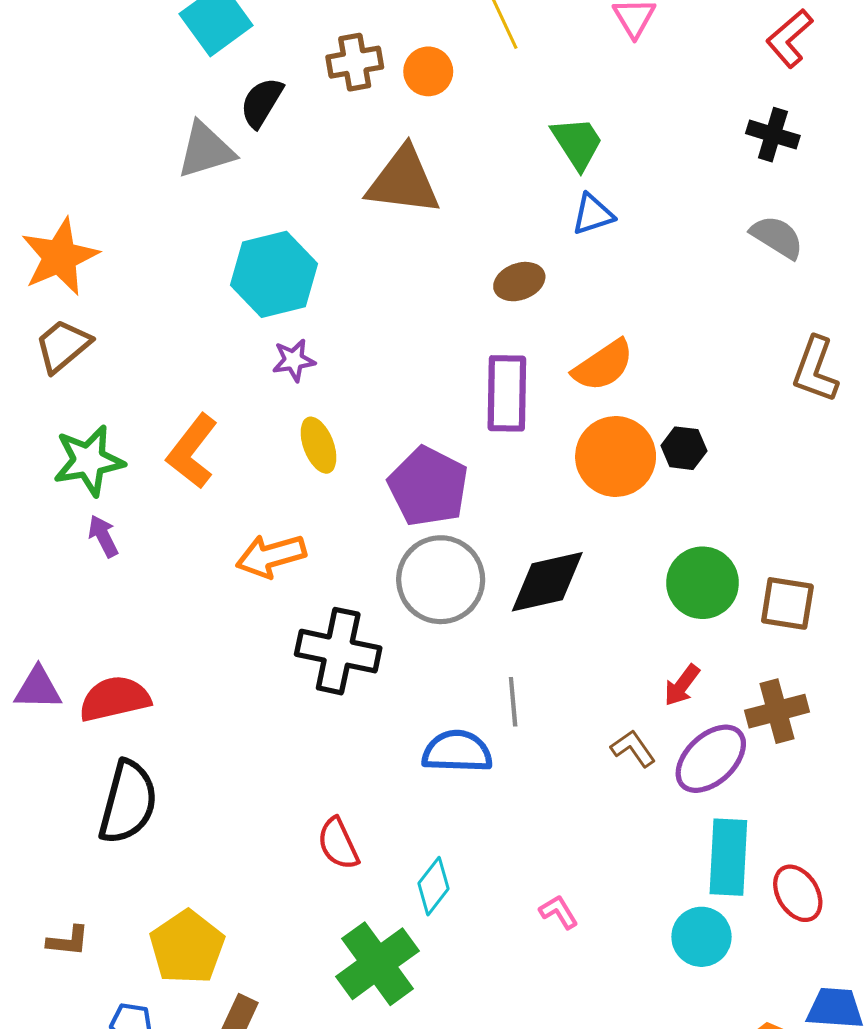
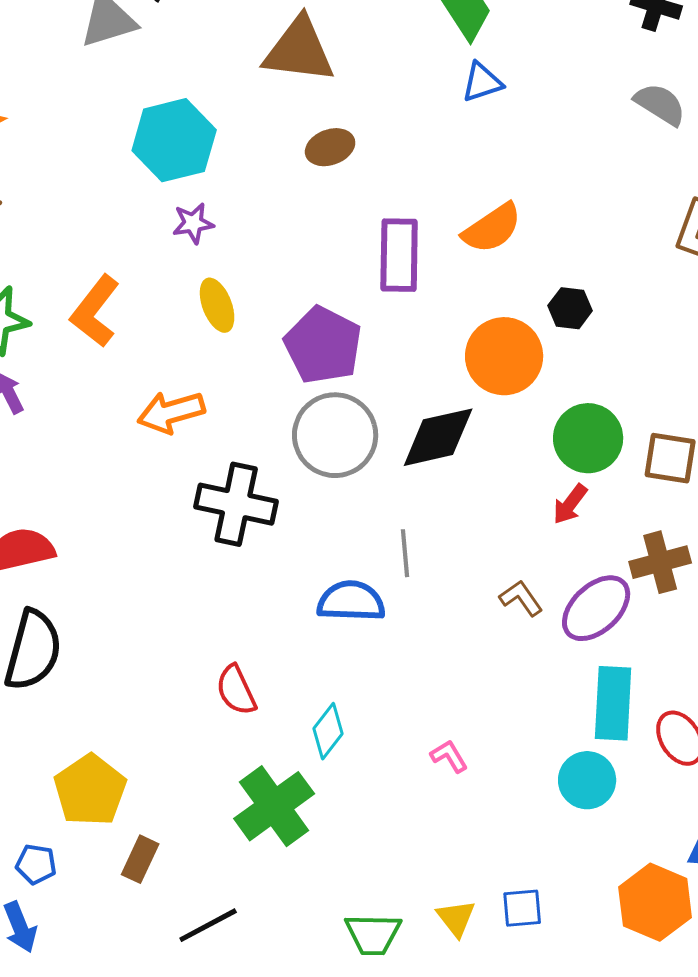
brown ellipse: (519, 282) -> (330, 147), moved
orange circle: (616, 456) -> (504, 356), moved
red arrow: (682, 685) -> (570, 504), moved

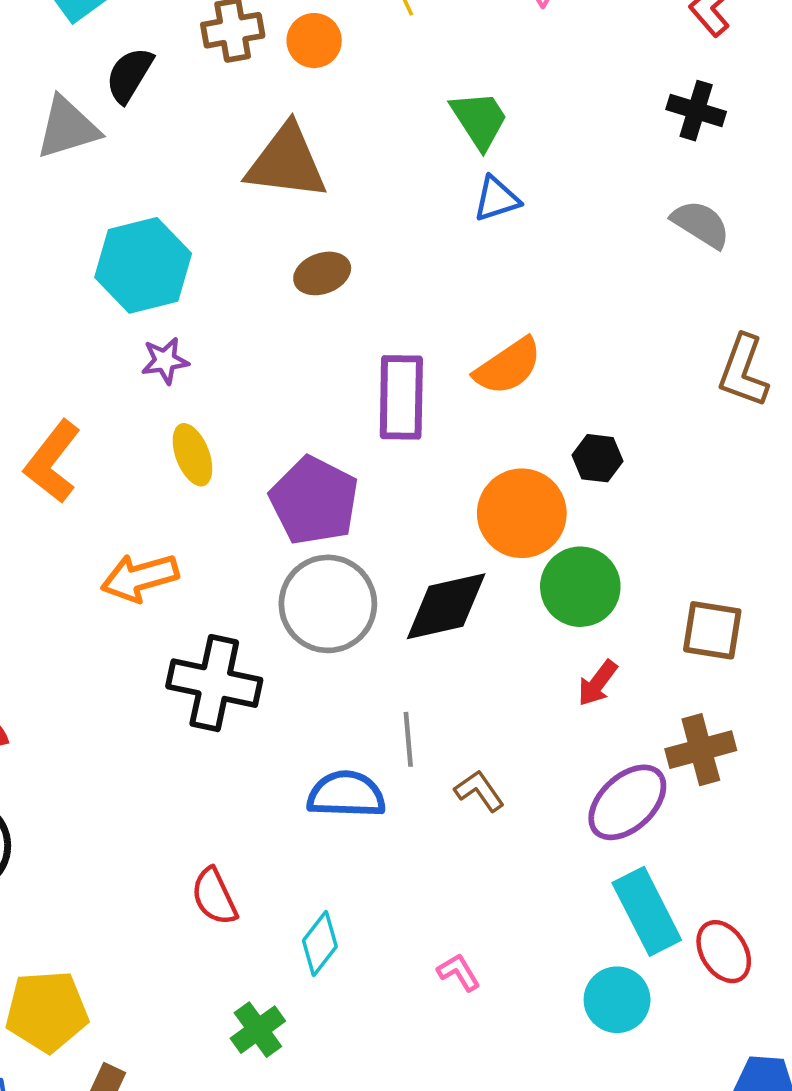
green circle: (588, 438) -> (580, 587), moved
brown L-shape: (521, 598) -> (479, 791), moved
cyan rectangle: (613, 703) -> (647, 911), turned -30
yellow pentagon: (90, 790) -> (47, 1011), turned 30
green cross: (274, 806) -> (258, 1030), size x0.6

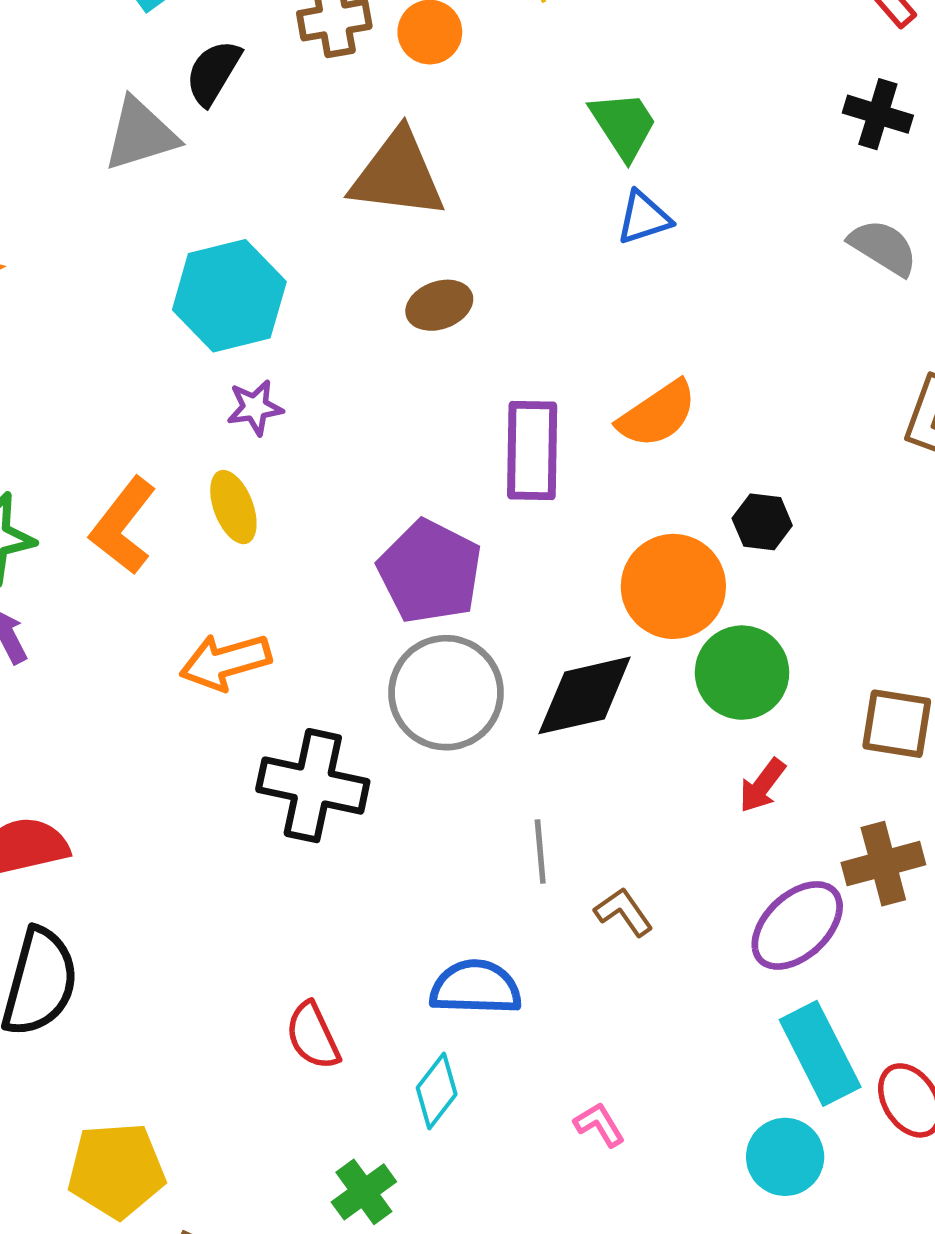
yellow ellipse: (192, 455) -> (233, 507), moved
blue semicircle: (346, 794) -> (476, 987), moved

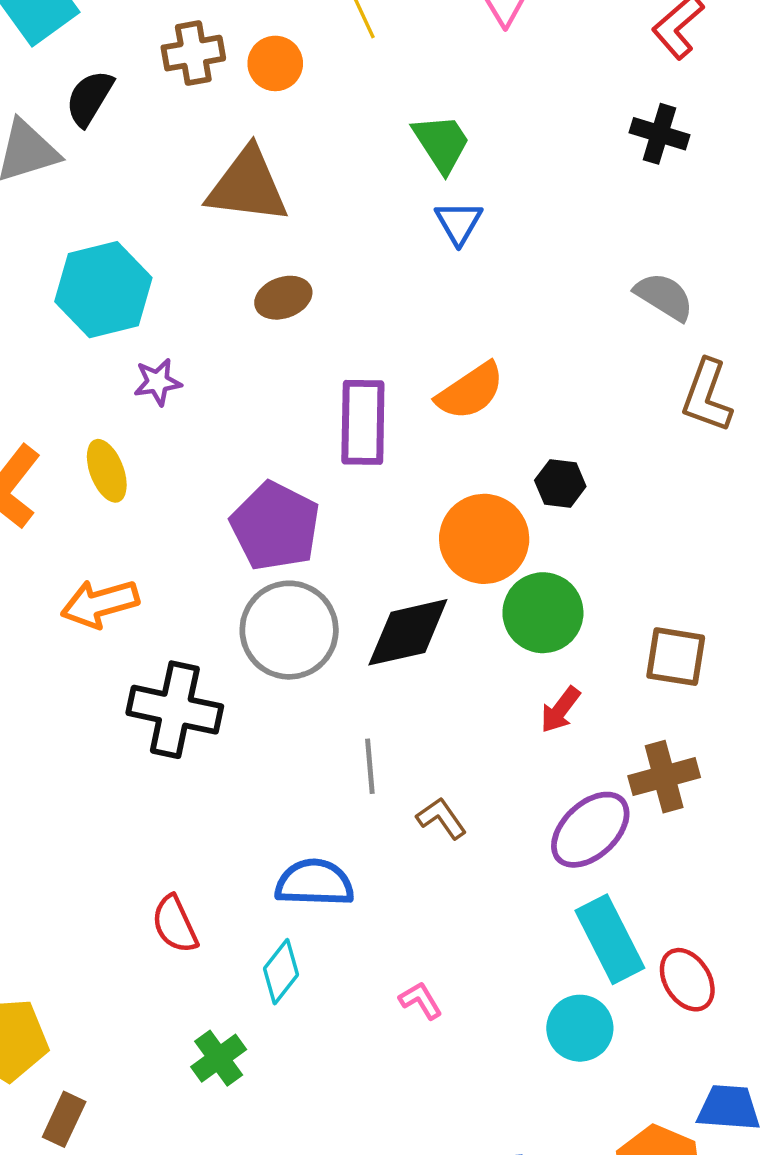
blue triangle: (644, 218) -> (459, 223), turned -42
gray semicircle: (883, 247) -> (664, 297), moved
purple star: (255, 407) -> (158, 382), moved

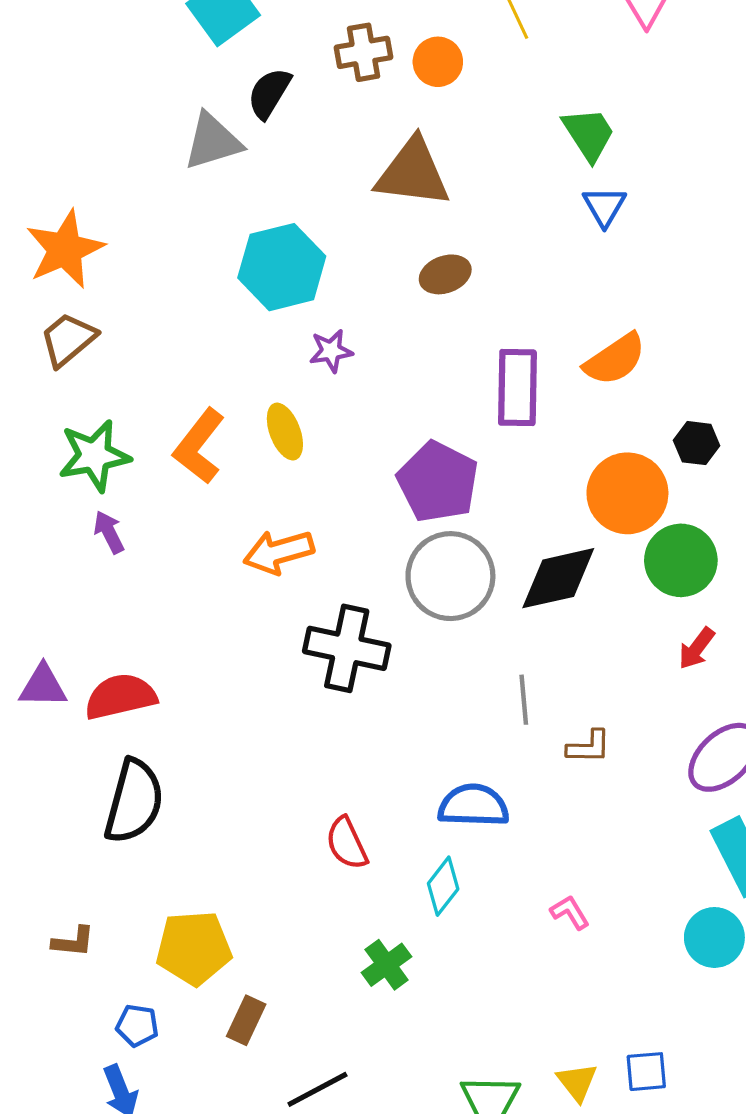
brown L-shape: (441, 818) -> (589, 747), turned 126

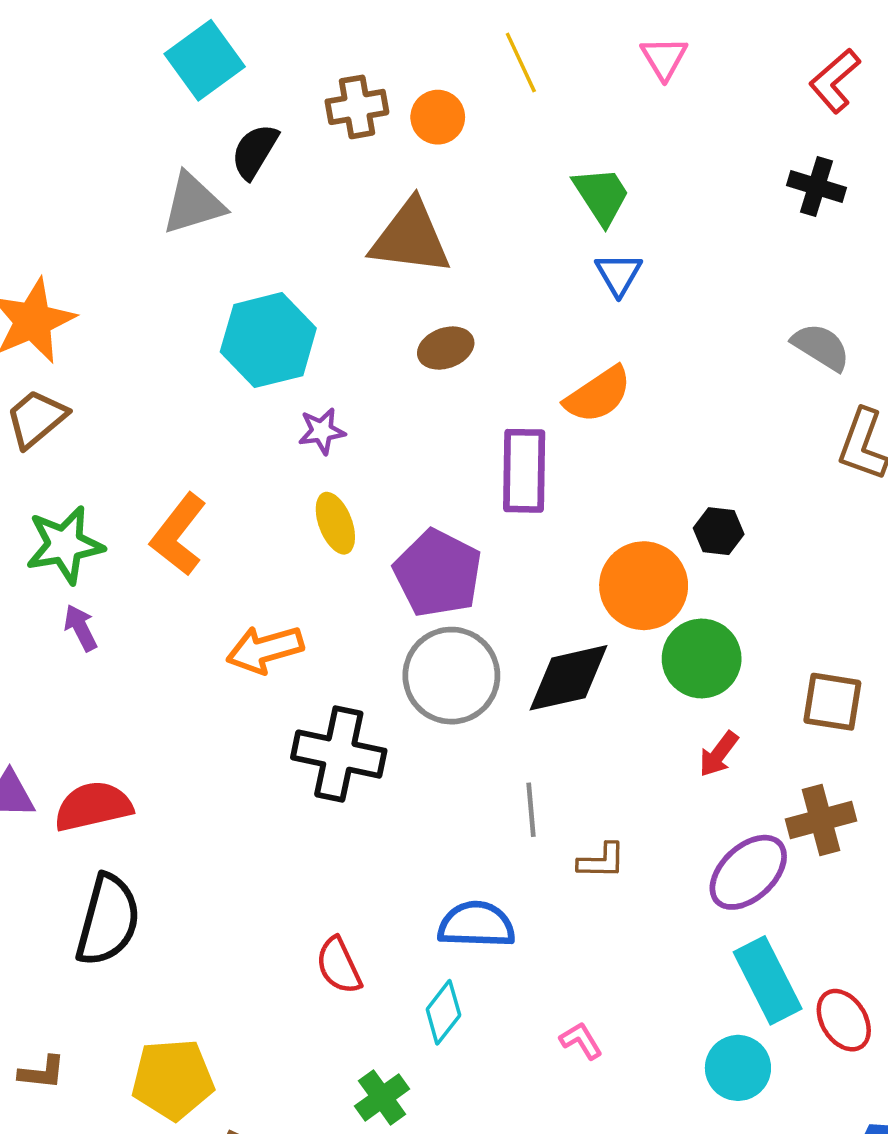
orange semicircle: (615, 359) -> (598, 395), moved
yellow ellipse: (285, 432) -> (335, 523), moved

